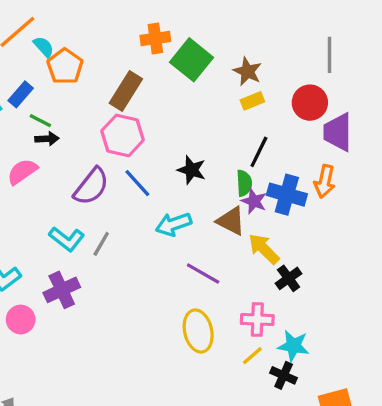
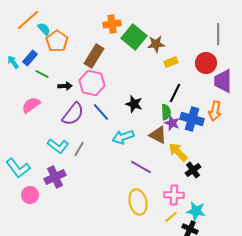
brown star: (247, 71) -> (156, 44), moved, turned -30
black arrow: (47, 139) -> (65, 86), moved

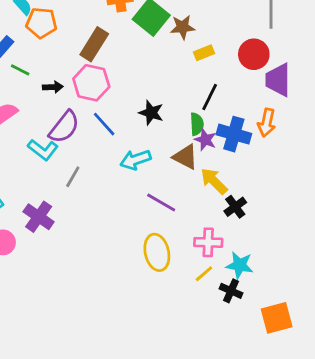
orange pentagon: (57, 41) -> (41, 23), turned -30
cyan L-shape: (58, 146) -> (43, 150), moved
purple cross: (55, 177) -> (39, 217), turned -30

